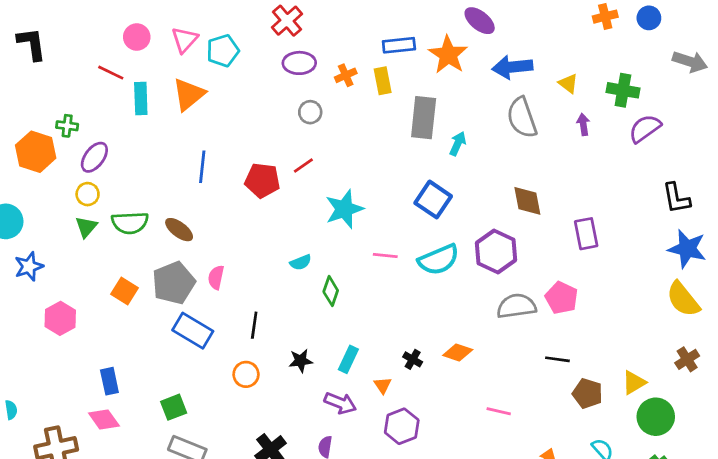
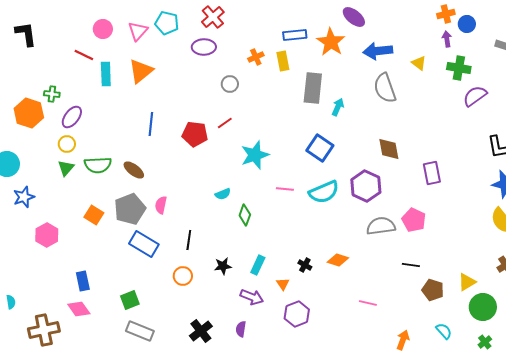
blue circle: (649, 18) -> (467, 24), moved
cyan pentagon: (223, 51) -> (167, 23), moved, turned 30
purple ellipse: (299, 63) -> (204, 47), moved
purple arrow: (583, 124) -> (447, 39), moved

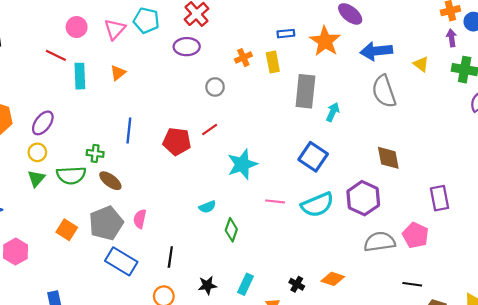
blue rectangle: (295, 35) -> (286, 34), size x0.7
orange triangle: (141, 71) -> (118, 73), size x0.6
green cross: (52, 94) -> (95, 153), moved
purple rectangle: (432, 173) -> (440, 198), moved

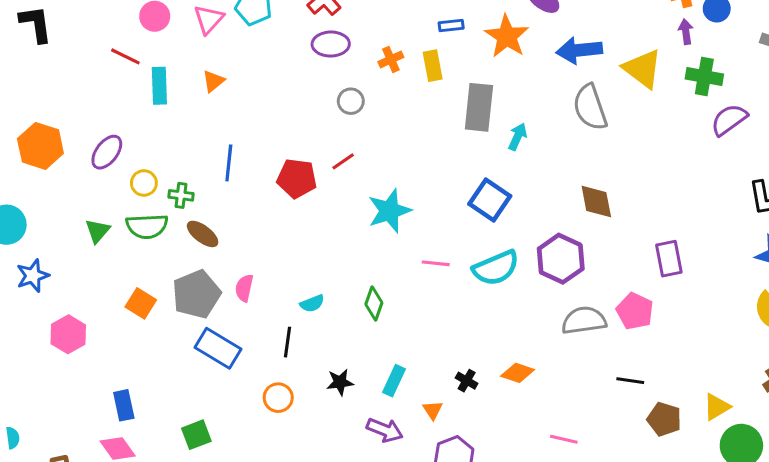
purple ellipse: (187, 47) -> (331, 44), moved
yellow triangle: (421, 64) -> (643, 69), size x1.8
yellow circle: (37, 152) -> (144, 183), moved
cyan semicircle: (207, 207) -> (312, 303), moved

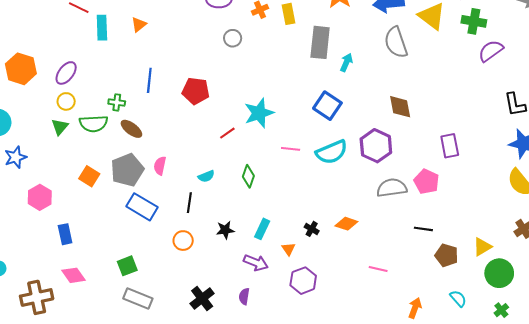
red line: (343, 161) -> (227, 133), moved
yellow circle: (144, 183) -> (66, 101), moved
blue rectangle: (124, 405) -> (65, 234), moved

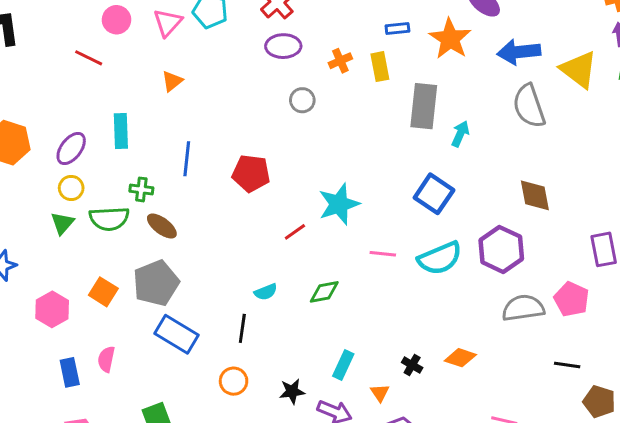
cyan rectangle: (102, 28) -> (121, 131), moved
pink semicircle: (160, 166) -> (106, 359), moved
green diamond: (248, 176) -> (324, 292), turned 60
pink hexagon: (40, 197) -> (52, 309), moved
black star: (225, 230) -> (292, 391), moved

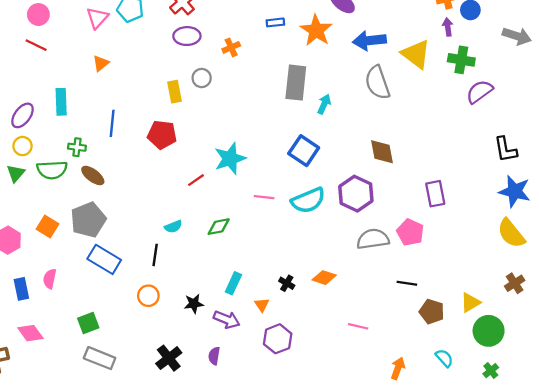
pink circle: (117, 20) -> (38, 15), moved
yellow rectangle: (380, 67) -> (174, 92), moved

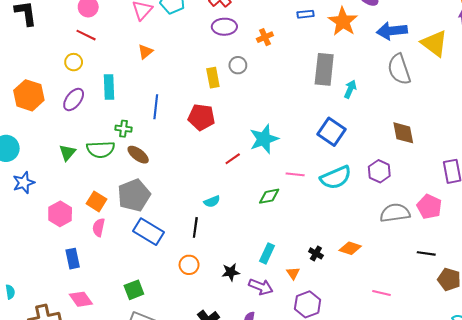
yellow circle: (23, 146) -> (74, 62), moved
purple hexagon: (356, 194) -> (379, 171), size x0.7
green diamond: (219, 227) -> (269, 196), moved
pink semicircle: (50, 279) -> (99, 227), moved

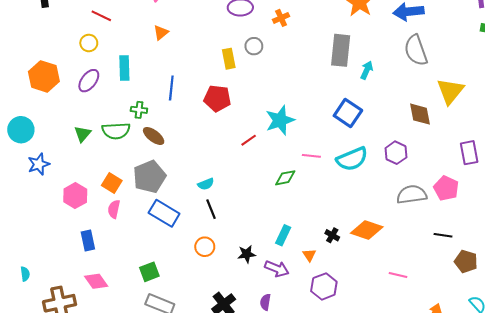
yellow triangle: (434, 43) -> (450, 91), moved, turned 32
cyan semicircle: (212, 201) -> (206, 184), moved
black line: (195, 227) -> (211, 209), turned -30
orange diamond: (350, 248) -> (367, 230), size x1.4

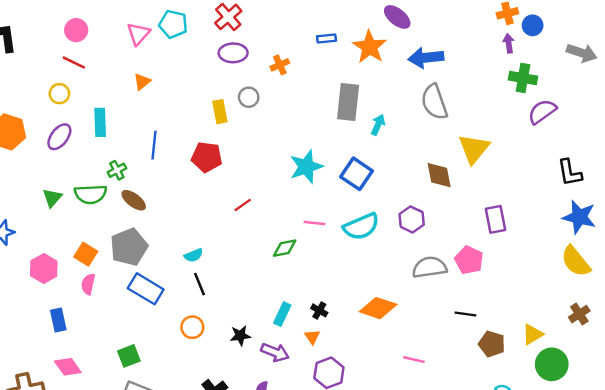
green cross: (139, 110) -> (117, 170), turned -35
cyan star: (280, 120) -> (306, 167), moved
black cross: (332, 235) -> (319, 310), moved

